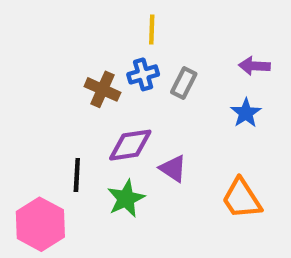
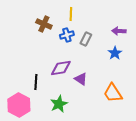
brown cross: (102, 89) -> (44, 24), moved
green star: (126, 199) -> (59, 104), moved

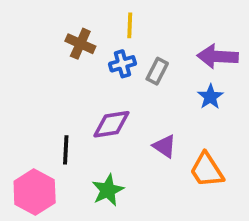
purple arrow: (119, 31) -> (218, 56), size x1.5
purple triangle: (81, 79) -> (165, 146), moved

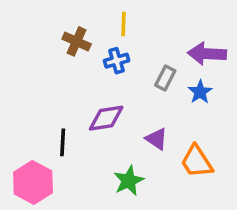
gray rectangle: (157, 71) -> (165, 78), moved
green star: (108, 190) -> (129, 181), moved

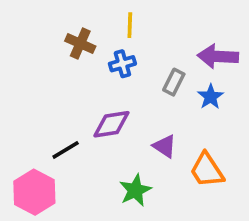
black line: (63, 142) -> (66, 150), turned 56

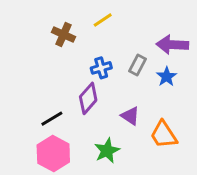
yellow line: (130, 25) -> (103, 20), turned 54
blue cross: (122, 64) -> (101, 68), moved
purple diamond: (111, 124) -> (88, 98), turned -40
pink hexagon: (34, 192) -> (53, 154), moved

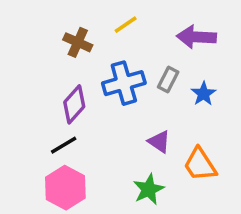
purple arrow: (172, 45) -> (196, 37), moved
blue cross: (101, 68) -> (124, 83), size x1.6
purple diamond: (88, 98) -> (74, 104), moved
green star: (107, 151) -> (149, 189), moved

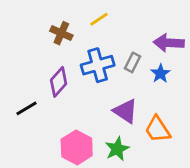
purple arrow: (196, 37) -> (169, 43), moved
purple triangle: (159, 142) -> (126, 111), size x1.4
black line: (64, 145) -> (26, 108), moved
pink hexagon: (65, 188) -> (77, 147), moved

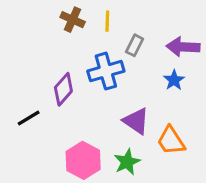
yellow line: (99, 19) -> (107, 21), turned -54
brown cross: (61, 33) -> (73, 20), moved
gray rectangle: (132, 62) -> (135, 45), moved

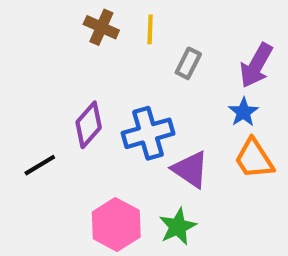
purple arrow: (183, 47) -> (256, 65), turned -64
blue cross: (106, 71) -> (148, 133), moved
orange trapezoid: (171, 141) -> (254, 159), moved

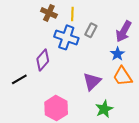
blue cross: (148, 133) -> (66, 37), moved, turned 35
purple triangle: (190, 169) -> (92, 81), turned 42
green star: (178, 227) -> (104, 109), moved

